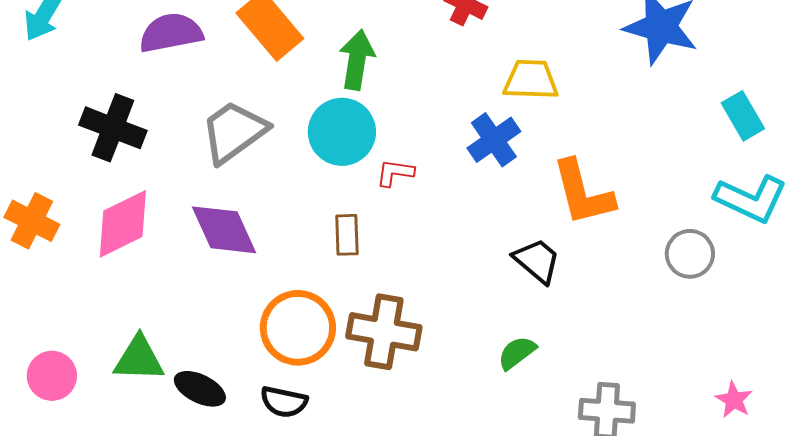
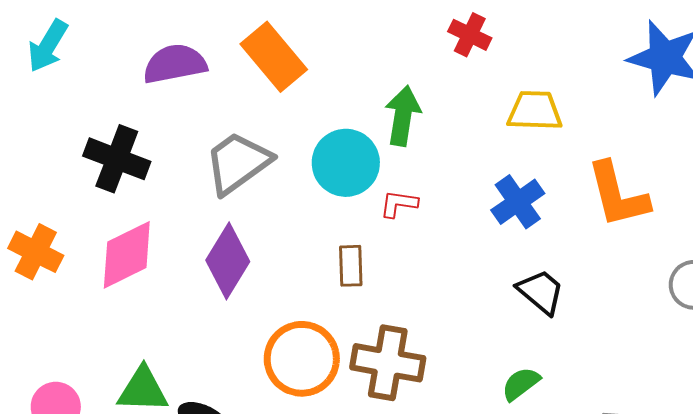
green arrow: (357, 60) -> (403, 116), moved
blue cross: (494, 140) -> (518, 202), moved
orange L-shape: (583, 193) -> (618, 195), moved
purple diamond: (224, 230) -> (228, 261), turned 56

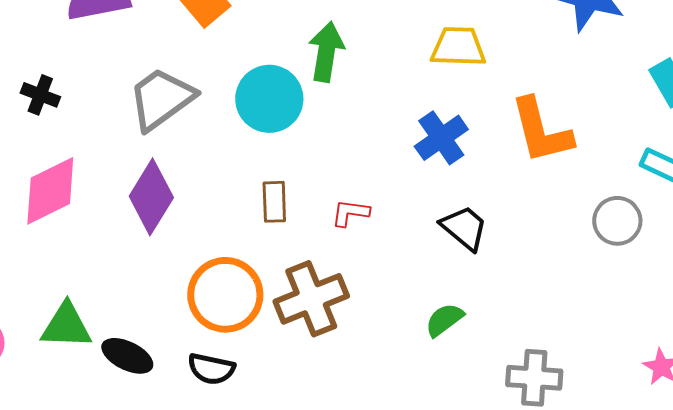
black cross: (117, 159) -> (40, 95), size x0.6
red L-shape: (399, 204) -> (350, 213), moved
brown cross: (388, 363) -> (311, 299), turned -32

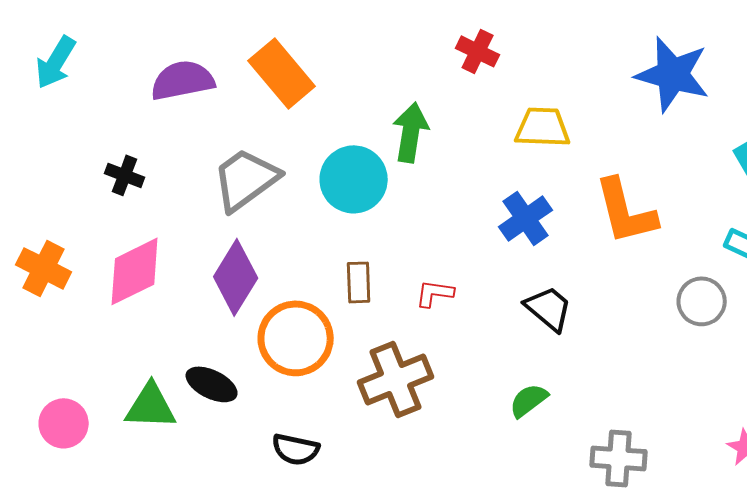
orange circle: (225, 295) -> (296, 338), moved
black ellipse: (127, 356) -> (212, 384), moved

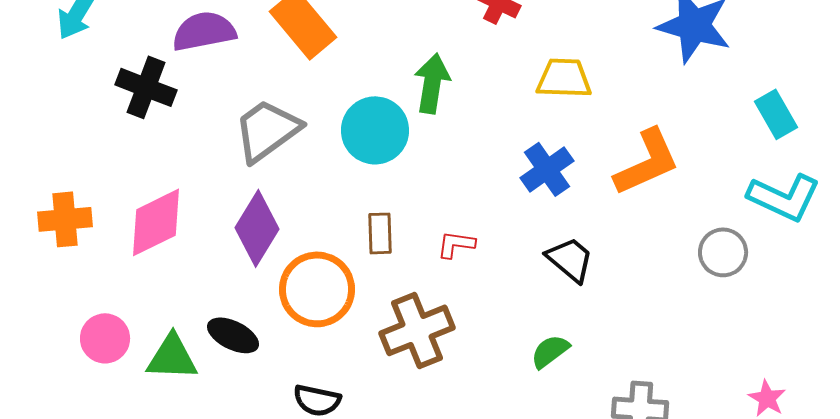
black cross: (125, 175) -> (146, 87), moved, size x1.5
orange L-shape: (626, 211) -> (647, 162), turned -100
orange cross: (44, 268) -> (65, 219), turned -32
pink circle: (64, 423) -> (105, 338), moved

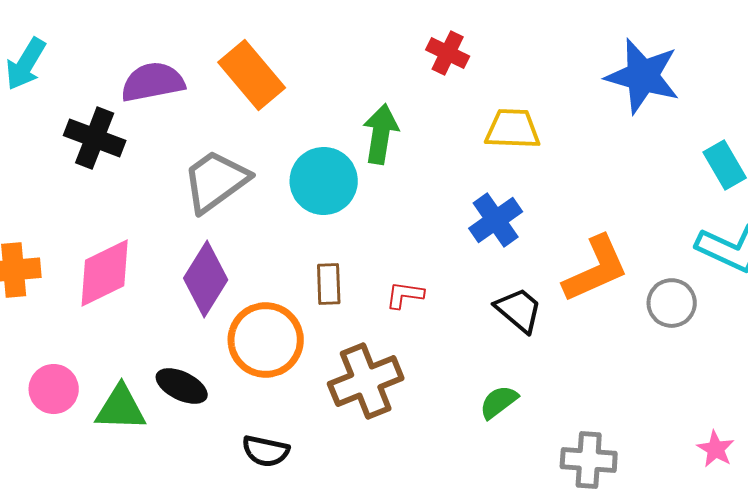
orange L-shape: (647, 162) -> (596, 269), moved

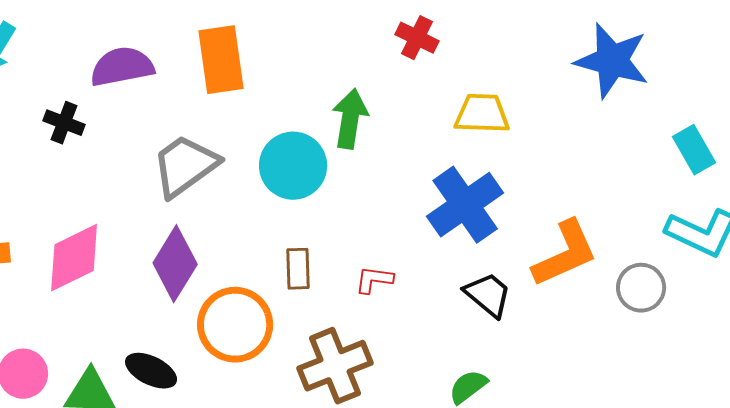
orange rectangle: (252, 75) -> (221, 60), turned 32
black cross: (95, 138) -> (64, 123), size x0.7
blue cross: (496, 220) -> (465, 205), size x1.4

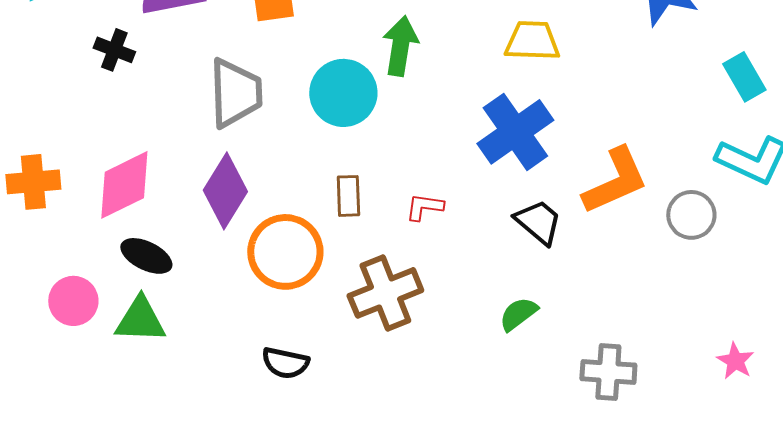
gray trapezoid: (185, 166) -> (235, 93), turned 124
black ellipse: (151, 371) -> (146, 256), moved

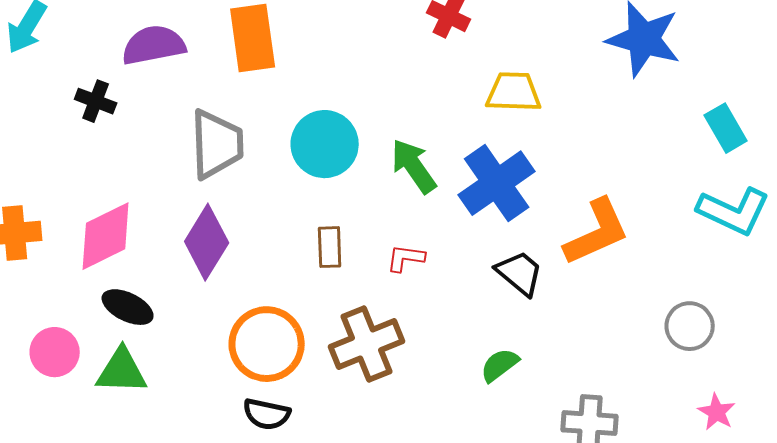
green arrow: (400, 46) -> (414, 166), moved, turned -44
gray circle: (691, 215) -> (690, 326), moved
orange circle: (285, 252) -> (267, 344), moved

